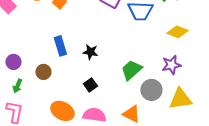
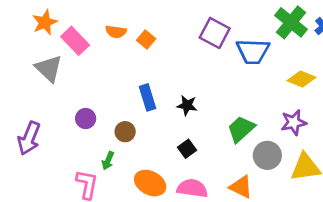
green arrow: (17, 86) -> (108, 161), moved

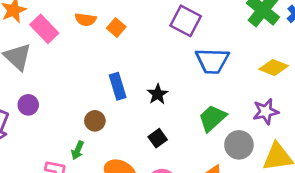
blue trapezoid: (253, 51) -> (212, 61), moved
black star: (187, 105) -> (158, 94), turned 30
purple circle: (86, 119) -> (28, 105), moved

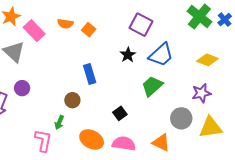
blue trapezoid: (212, 61) -> (161, 55), turned -44
black star: (158, 94) -> (128, 55), moved
green trapezoid: (212, 118) -> (152, 86), moved

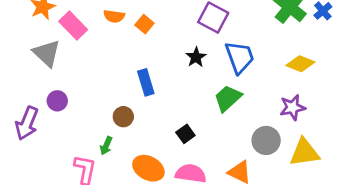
blue trapezoid: (161, 55) -> (240, 57), turned -68

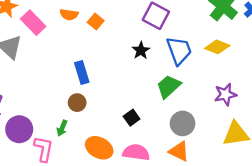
yellow diamond: (300, 64) -> (217, 47), moved
blue rectangle: (146, 82) -> (82, 72), moved
purple circle: (57, 101) -> (19, 129), moved, size x1.5
gray circle: (266, 140) -> (183, 123), moved

